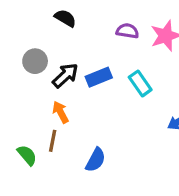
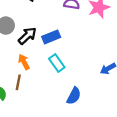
cyan rectangle: (140, 83) -> (57, 63), moved
blue semicircle: (96, 160) -> (74, 96), moved

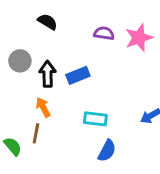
black arrow: (27, 36) -> (48, 74), turned -48
cyan rectangle: (57, 63) -> (95, 119), moved, turned -48

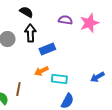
black arrow: (48, 74) -> (30, 33), moved
orange arrow: (43, 107) -> (41, 71), moved, turned -88

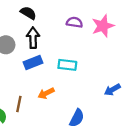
blue rectangle: (47, 49) -> (33, 63), moved
orange arrow: (41, 71) -> (46, 93), moved
cyan rectangle: (59, 79) -> (67, 65), moved

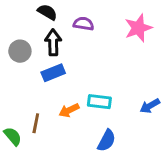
purple semicircle: (74, 22) -> (83, 24), moved
cyan rectangle: (67, 65) -> (99, 102), moved

